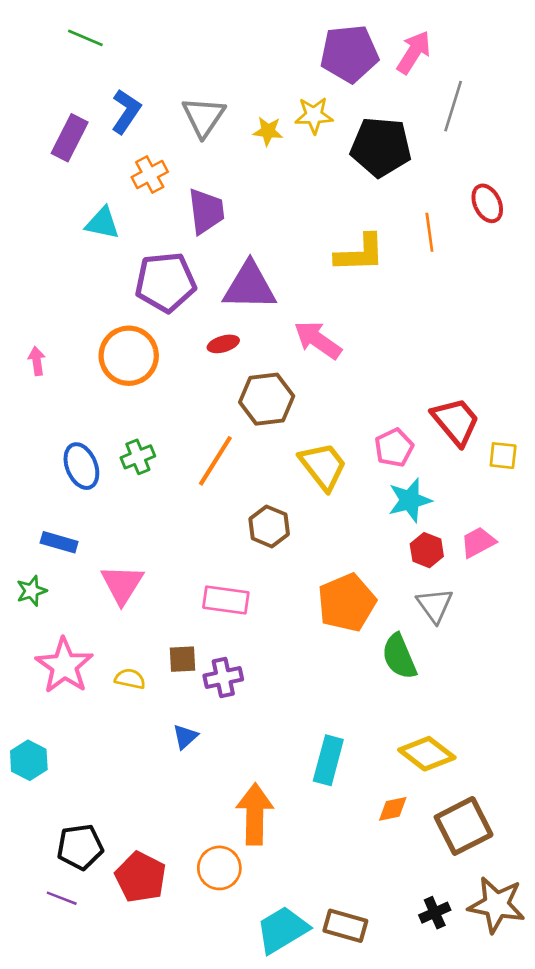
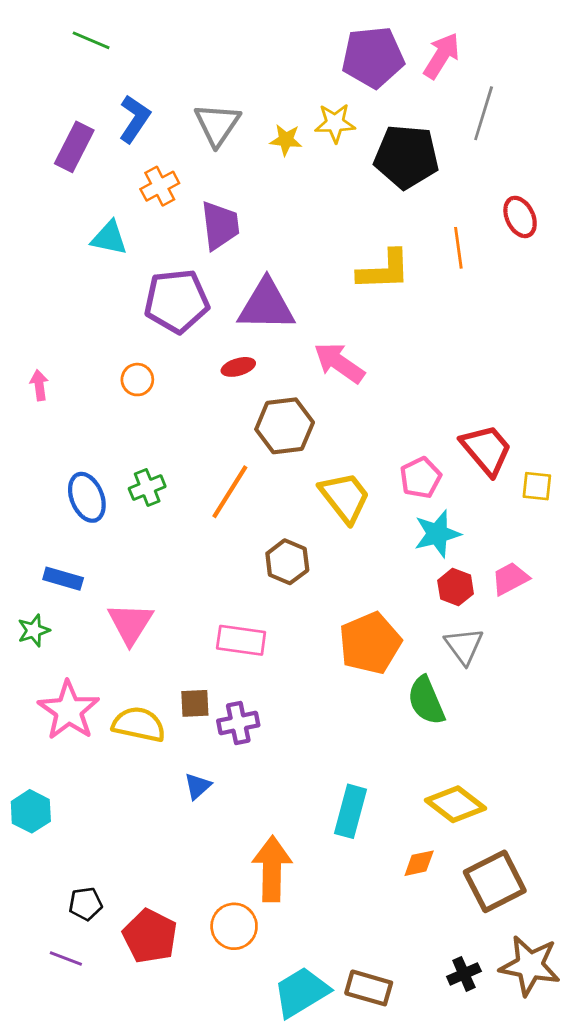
orange circle: (129, 356) -> (137, 380), size x0.5
yellow semicircle: (130, 679) -> (139, 724), size x1.6
black pentagon: (80, 847) -> (85, 904), size x0.7

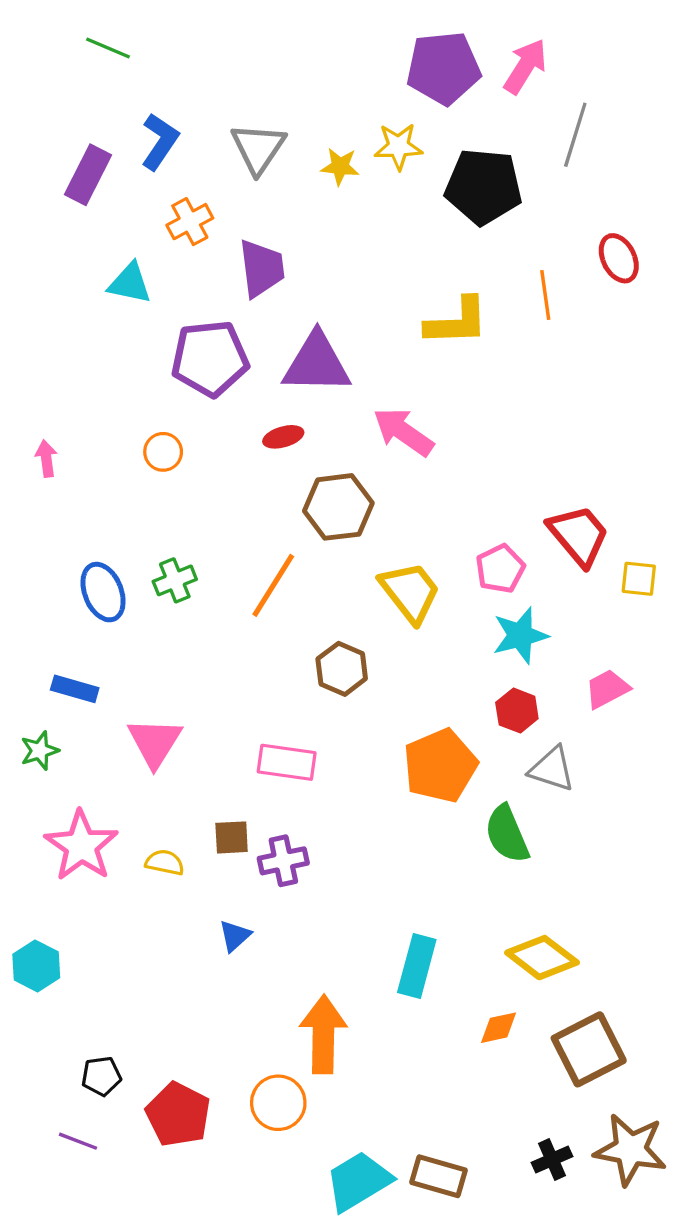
red hexagon: (456, 587) -> (517, 711), moved
gray triangle: (464, 646) -> (552, 769), turned -36
yellow semicircle: (139, 724) -> (165, 862), size x0.6

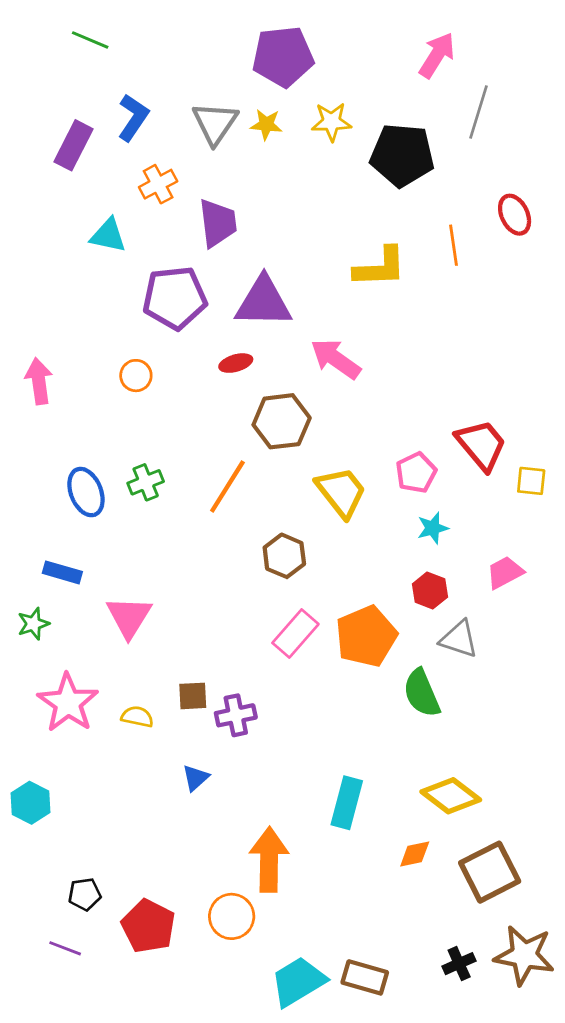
purple pentagon: (443, 68) -> (283, 57), moved
yellow star: (340, 166) -> (266, 124), moved
pink arrow: (46, 459) -> (39, 381), size x1.5
cyan star: (520, 635) -> (433, 528), size x0.7
pink rectangle: (287, 762) -> (295, 633), moved, turned -57

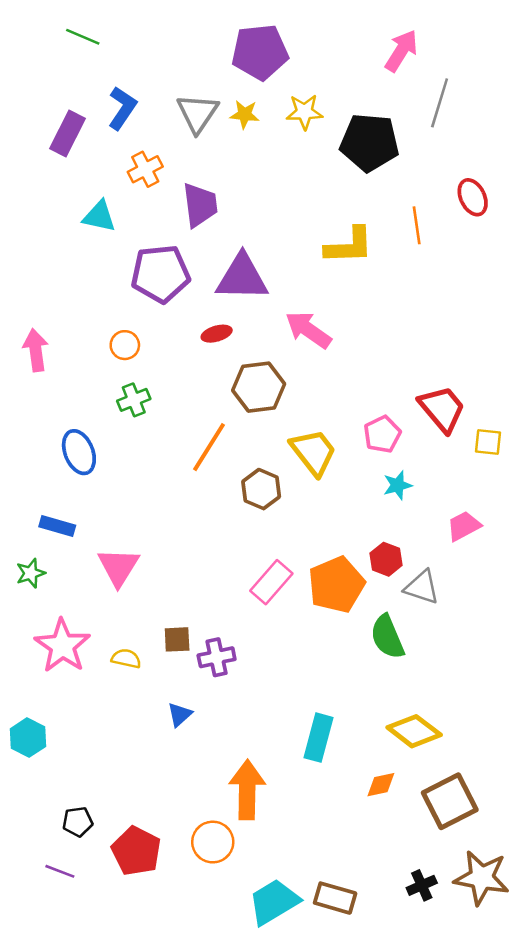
green cross: (146, 482) -> (134, 400), moved
brown hexagon: (284, 556) -> (261, 489), moved
red hexagon: (430, 590) -> (386, 559), moved

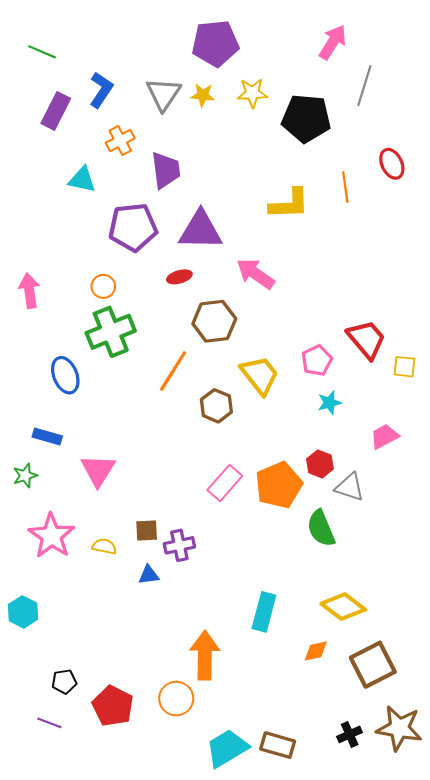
green line: (83, 37) -> (42, 52), moved
green cross: (134, 400) -> (111, 332), size x1.8
blue triangle: (180, 715) -> (149, 575), moved, turned 35

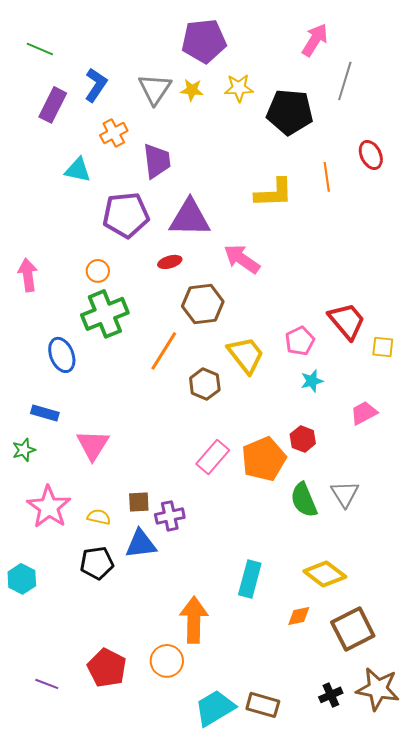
gray triangle: (350, 487) -> (345, 494), moved, turned 40
blue triangle: (149, 575) -> (141, 544), size x1.6
black pentagon: (64, 682) -> (97, 563), moved, size x1.4

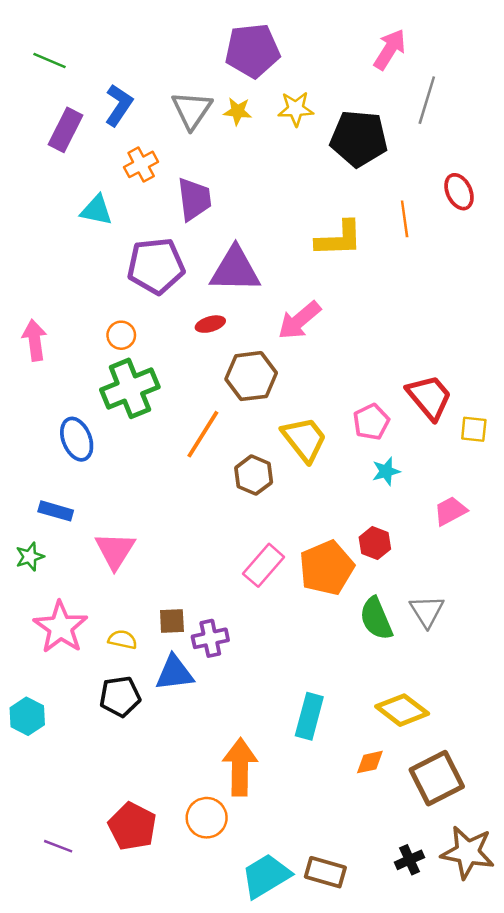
pink arrow: (242, 259) -> (299, 320), turned -75

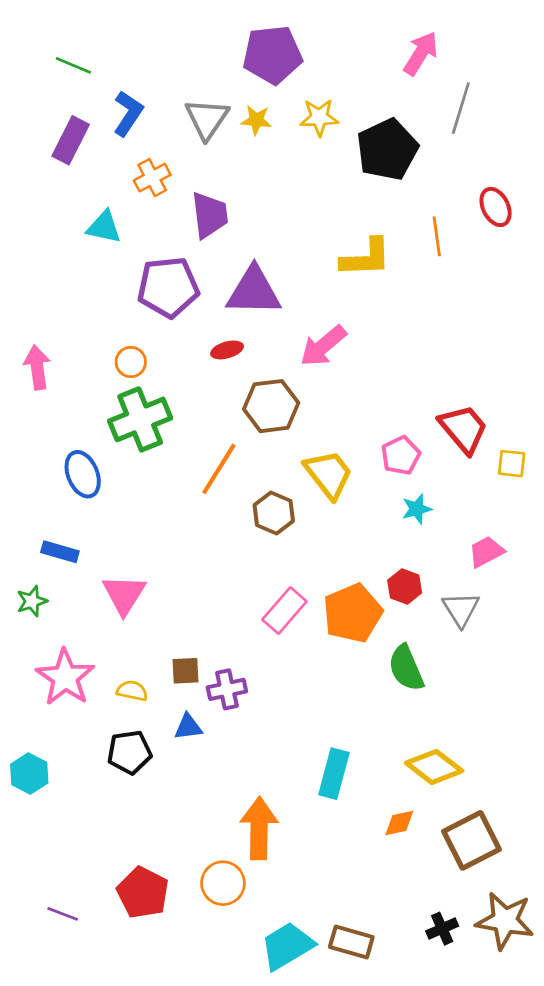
green line: (49, 61) -> (73, 65), moved
black pentagon: (359, 138) -> (387, 150), turned -30
gray triangle: (427, 611) -> (461, 609), moved
blue triangle: (174, 673) -> (188, 727), size x0.7

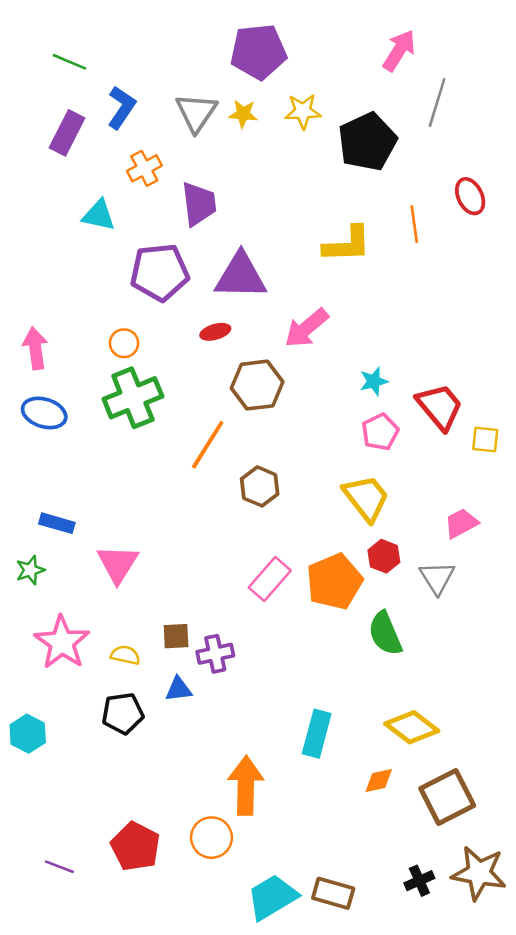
blue ellipse: (83, 474) -> (44, 413), moved, turned -51
yellow trapezoid: (329, 474) -> (366, 498), moved
cyan star: (417, 509) -> (374, 381), moved

